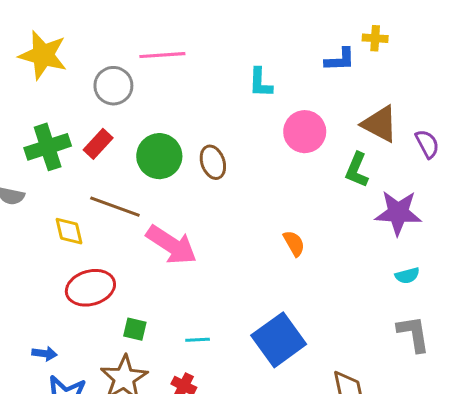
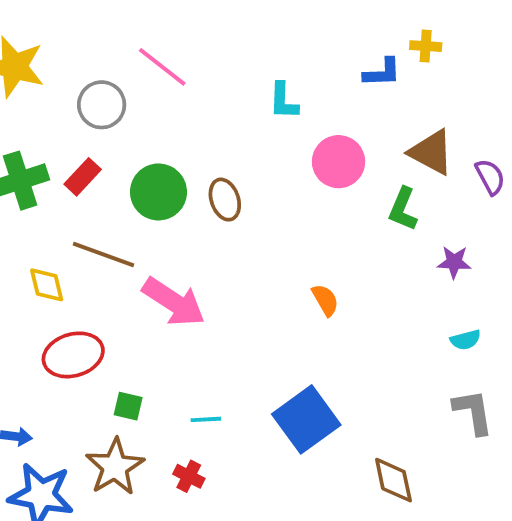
pink line: (162, 55) -> (162, 67), turned 42
purple star: (398, 213) -> (454, 262), size x0.6

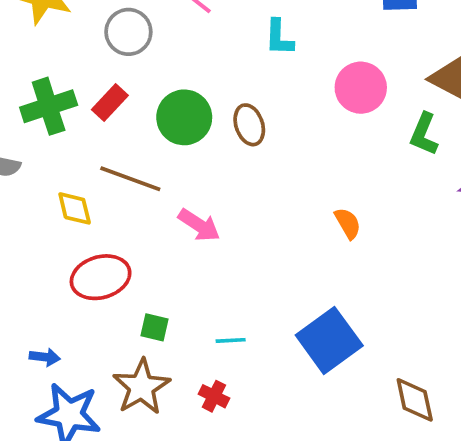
cyan L-shape: (284, 101) -> (279, 37), moved
pink arrow: (174, 302) -> (199, 225), size x0.7

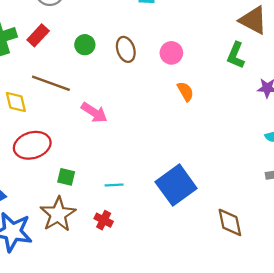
pink circle: (361, 88) -> (171, 53), moved, size x0.7
green circle: (184, 117) -> (85, 45), size x0.6
orange semicircle: (348, 223) -> (185, 91), moved

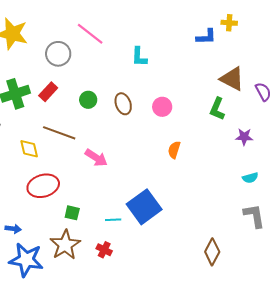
orange semicircle: (185, 91) -> (174, 150), moved, turned -132
blue square: (176, 185) -> (144, 207), moved
brown diamond: (230, 222) -> (212, 252), turned 40

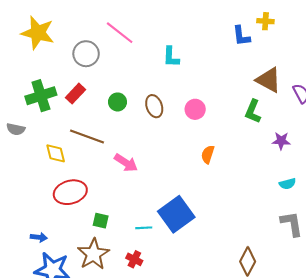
blue L-shape: (206, 37) -> (241, 36), turned 85

